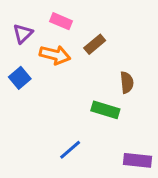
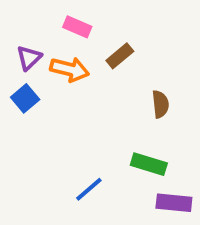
purple triangle: (23, 33) -> (29, 58), moved
green rectangle: (105, 110) -> (149, 164), moved

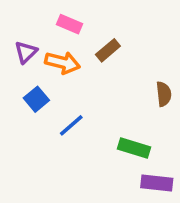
blue square: (25, 98) -> (36, 99), moved
brown semicircle: (160, 104) -> (164, 94), moved
blue line: (89, 189) -> (71, 125), moved

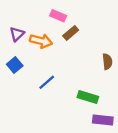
pink rectangle: (70, 24) -> (58, 16), moved
blue square: (36, 99) -> (15, 65), moved

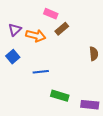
blue line: (47, 82) -> (41, 72), turned 35
green rectangle: (88, 97) -> (60, 96), moved

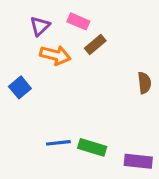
purple triangle: (15, 30) -> (40, 26), moved
blue line: (41, 72) -> (58, 143), moved

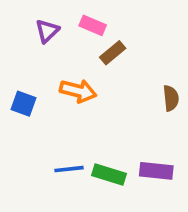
orange arrow: (55, 55) -> (78, 91), moved
blue square: (20, 87) -> (24, 104), turned -30
purple rectangle: (138, 161) -> (156, 171), moved

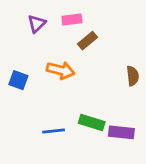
pink rectangle: (93, 25) -> (72, 19), turned -30
green rectangle: (109, 175) -> (92, 123), moved

